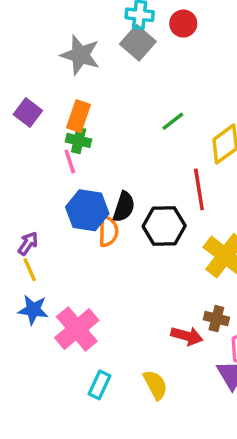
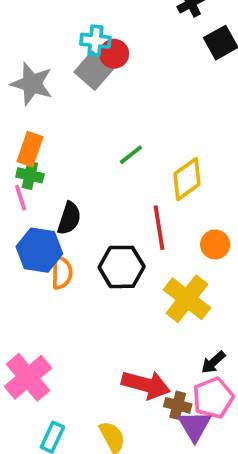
red circle: (183, 24) -> (114, 54), moved
black semicircle: (124, 207) -> (69, 218), moved
brown cross: (216, 319) -> (178, 405), moved
red arrow: (187, 336) -> (146, 385), size x1.4

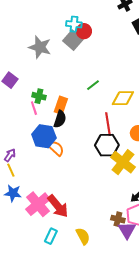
orange rectangle: (30, 149) -> (61, 105), moved
yellow diamond: (187, 179) -> (123, 98), turned 35
black hexagon: (122, 267) -> (107, 145), moved
orange semicircle: (62, 273) -> (56, 148), turned -48
red arrow: (146, 385) -> (58, 206), moved, turned 35

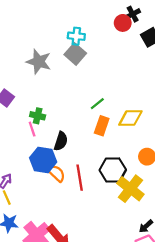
red circle: (84, 31) -> (123, 23), moved
orange rectangle: (61, 105) -> (102, 126), moved
red line: (108, 124) -> (80, 178), moved

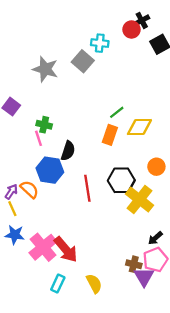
cyan cross: (76, 36) -> (100, 43), moved
green line: (97, 104) -> (117, 112), moved
orange semicircle: (56, 173) -> (29, 189), moved

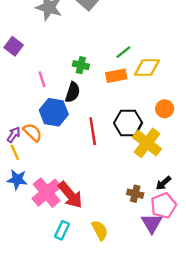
green cross: (44, 125) -> (81, 65), moved
orange rectangle: (110, 135) -> (116, 76), turned 60
brown cross: (134, 264) -> (135, 194), moved

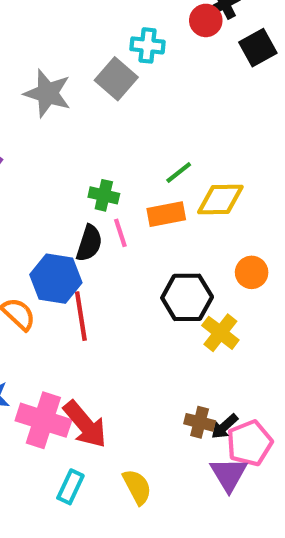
pink line: (42, 79) -> (120, 233), moved
red line: (93, 131) -> (81, 316), moved
yellow cross: (147, 143) -> (220, 333), size x0.7
black arrow: (163, 183) -> (225, 426), moved
pink cross: (47, 193) -> (43, 420), turned -32

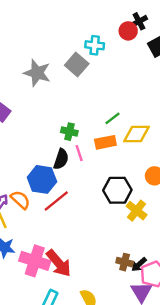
red line: (81, 316) -> (56, 201), turned 60

